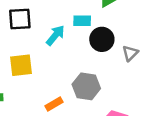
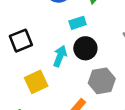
cyan arrow: (55, 35) -> (60, 56), moved
black circle: (102, 39) -> (85, 48), moved

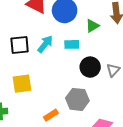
black circle: (85, 48) -> (90, 67), moved
cyan arrow: (60, 56) -> (45, 44), moved

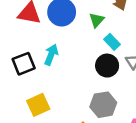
cyan rectangle: (72, 44) -> (112, 42), moved, turned 64

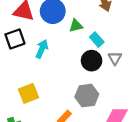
green triangle: (97, 20) -> (76, 26), moved, turned 32
black square: (24, 64) -> (15, 39), moved

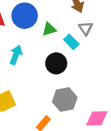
gray triangle: (115, 58) -> (86, 28), moved
black circle: (92, 61) -> (56, 63), moved

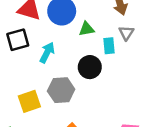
cyan rectangle: (71, 42) -> (109, 46), turned 32
gray hexagon: (65, 100) -> (61, 90), moved

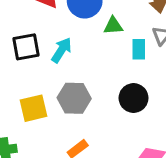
black square: (18, 40) -> (26, 47), moved
black circle: (90, 67) -> (134, 98), moved

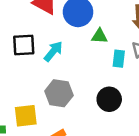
yellow square: (34, 108) -> (26, 116), moved

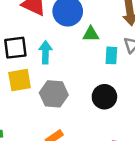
cyan arrow: (53, 51) -> (45, 52), turned -35
yellow square: (26, 116) -> (20, 80), moved

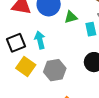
yellow square: (20, 80) -> (26, 67), turned -30

